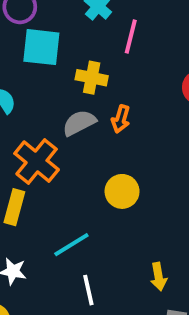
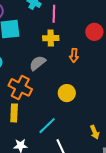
yellow cross: (92, 78) -> (51, 38), moved
orange arrow: (121, 119) -> (74, 55), moved

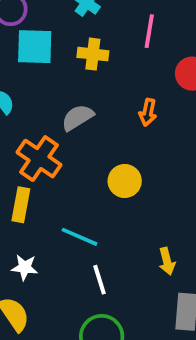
pink line: (54, 14) -> (149, 31), moved
yellow cross: (51, 38) -> (93, 54), moved
cyan line: (47, 126) -> (80, 237), turned 60

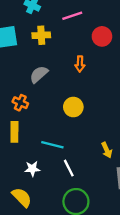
pink line: (149, 31) -> (72, 16), turned 72
orange cross: (39, 159) -> (20, 103), size x0.6
white star: (25, 267) -> (32, 169), moved

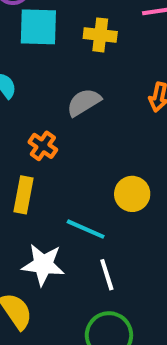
yellow circle: (73, 107) -> (132, 194), moved
white star: (32, 169) -> (43, 265), size x1.5

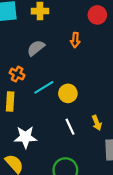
cyan line: (86, 229) -> (44, 87), moved, turned -48
white line: (107, 275) -> (70, 127), moved

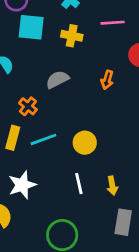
cyan line: (44, 87) -> (43, 139), moved
white star: (25, 137) -> (22, 185), turned -30

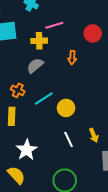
pink line: (113, 23) -> (54, 25), moved
yellow cross: (72, 36) -> (39, 41), moved
cyan line: (43, 139) -> (44, 99), moved

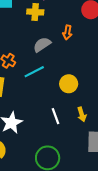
gray semicircle: (35, 66) -> (42, 45), moved
yellow circle: (66, 108) -> (69, 84), moved

